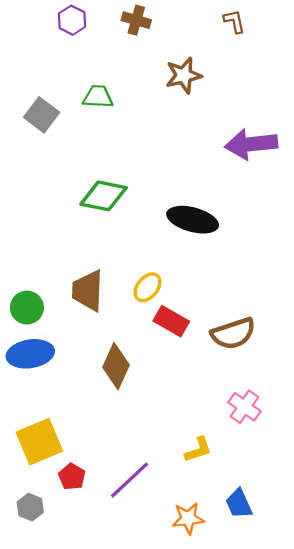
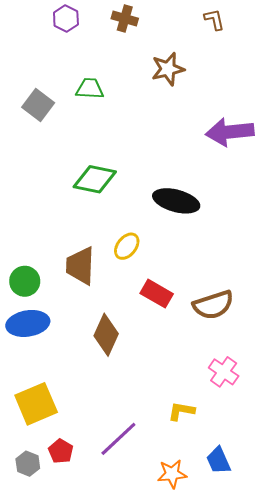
yellow ellipse: (148, 287) -> (127, 246), moved
yellow L-shape: (198, 450) -> (181, 411), turned -152
red pentagon: (72, 477) -> (61, 451), moved

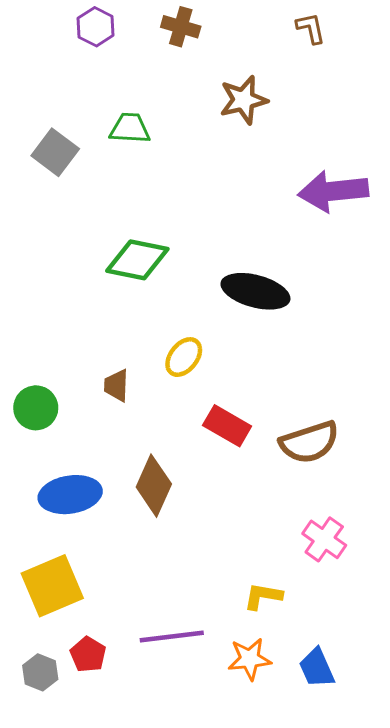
brown trapezoid: (80, 266) -> (116, 385), size x0.6
blue ellipse: (28, 323) -> (70, 495), moved
purple line: (118, 439) -> (172, 637), turned 36
orange star: (172, 474) -> (249, 659), moved

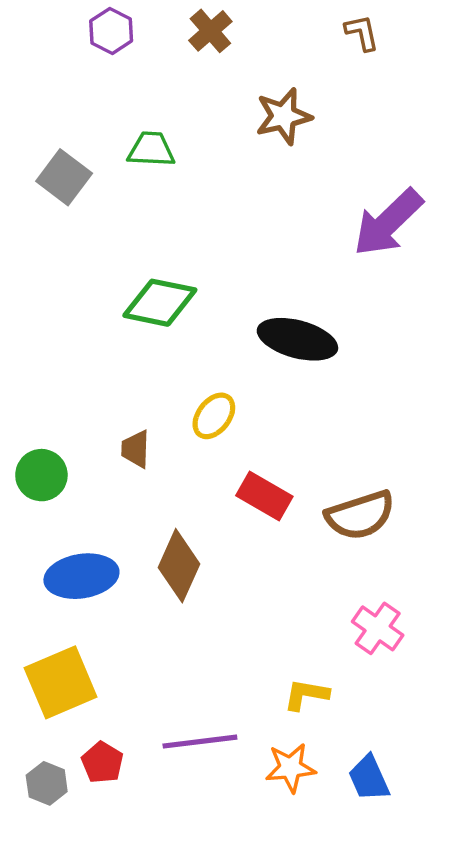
brown cross: (181, 27) -> (210, 31), turned 33
purple arrow: (333, 191) -> (388, 223), turned -38

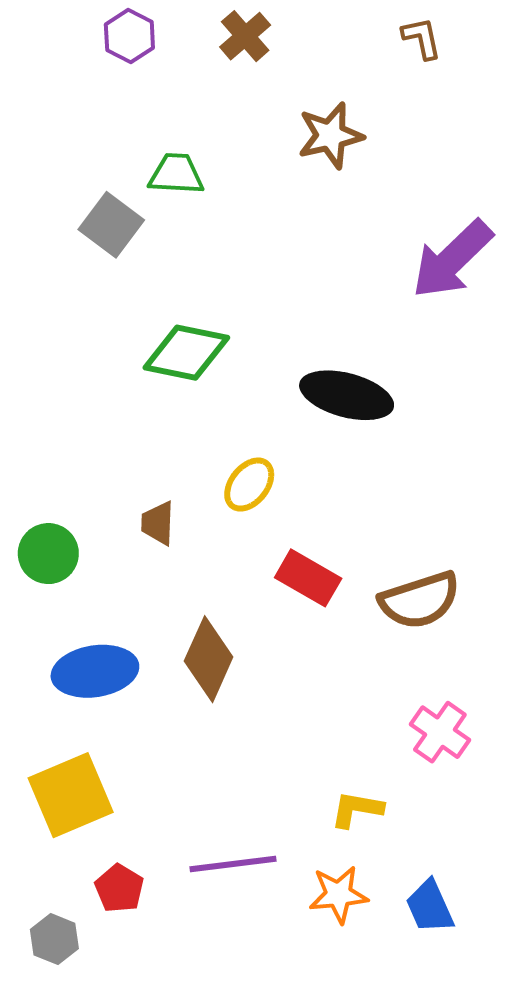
gray square: (64, 177) -> (111, 225), moved
gray hexagon: (47, 783) -> (54, 939), moved

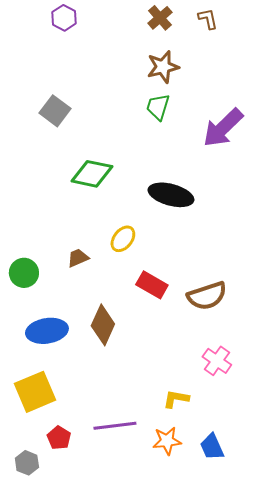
brown cross: (245, 36) -> (160, 18), moved
green trapezoid: (176, 174) -> (158, 107), moved, turned -76
brown trapezoid: (158, 523) -> (78, 258), turned 65

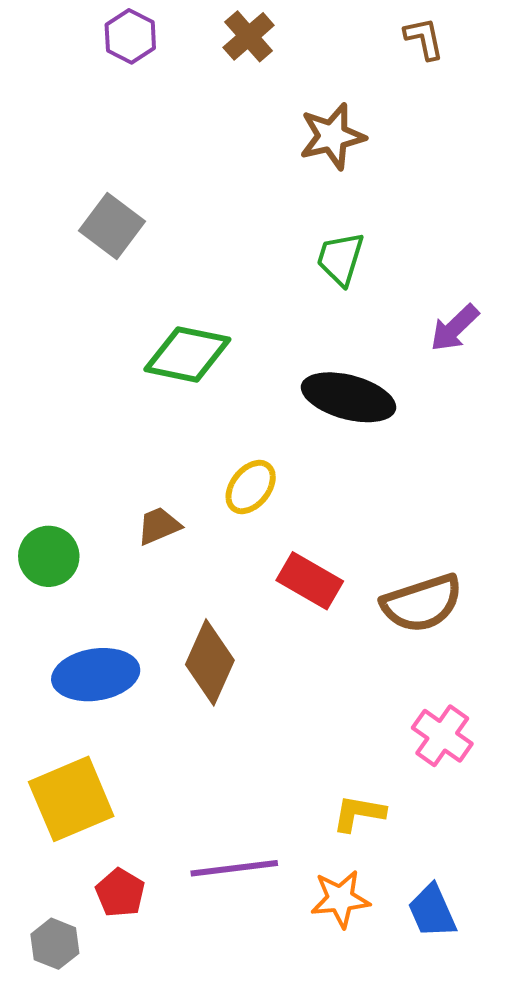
brown cross: (160, 18) -> (249, 36), moved
green trapezoid: (158, 107) -> (340, 259), moved
purple arrow: (223, 128) -> (455, 328), moved, size x0.6

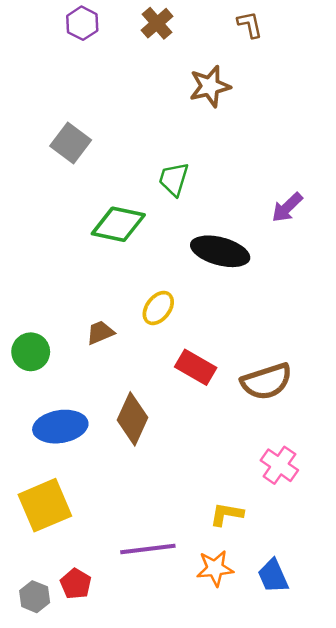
brown L-shape: (424, 38) -> (250, 24), moved
green trapezoid: (340, 259) -> (174, 179), moved
red pentagon: (120, 893) -> (76, 584), moved

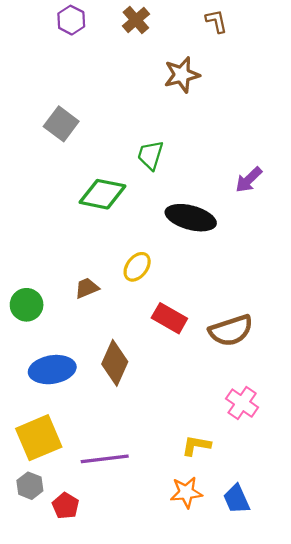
purple line: (148, 549) -> (105, 459), moved
gray hexagon: (35, 597) -> (30, 486), moved

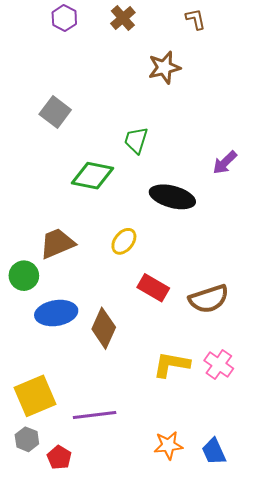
brown trapezoid: (87, 288) -> (57, 243), moved, size x1.6
blue ellipse: (52, 370) -> (56, 313), moved
yellow L-shape: (196, 445) -> (171, 365), moved, size x1.4

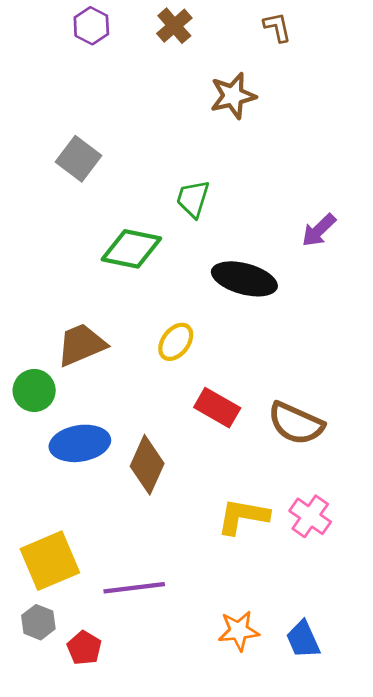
brown semicircle: (209, 299) -> (296, 423), turned 42

